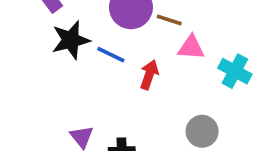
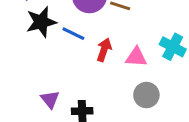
pink triangle: (191, 47) -> (136, 57), moved

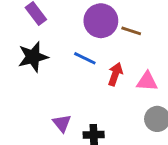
black star: (41, 22) -> (33, 57), moved

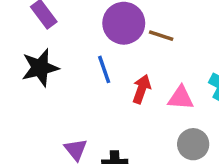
blue line: (85, 58) -> (104, 69), turned 45

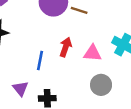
blue line: (104, 69) -> (40, 60), moved, turned 30

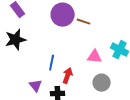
red arrow: (66, 47) -> (68, 76), moved

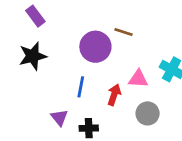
purple circle: (63, 15) -> (95, 47), moved
red arrow: (68, 76) -> (114, 95), moved

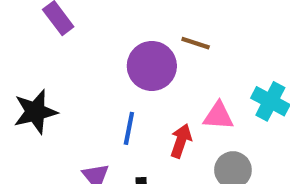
black star: (33, 56) -> (35, 112), moved

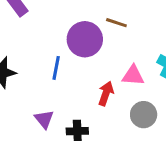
blue line: (129, 128) -> (56, 68), moved

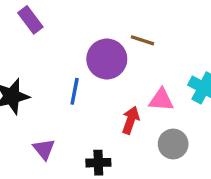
purple triangle: (44, 119) -> (44, 149), moved

